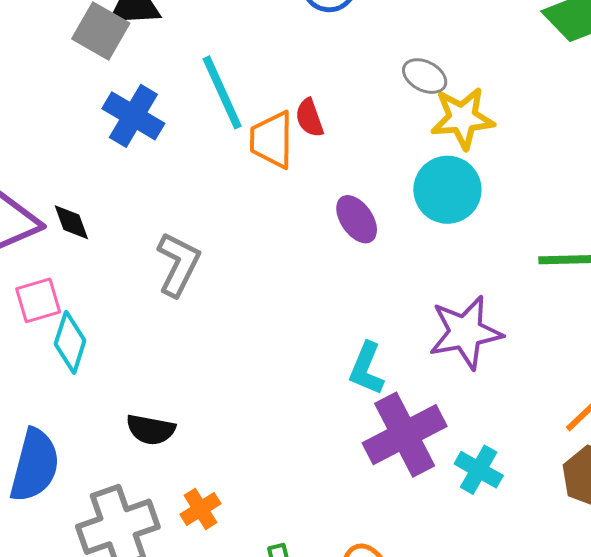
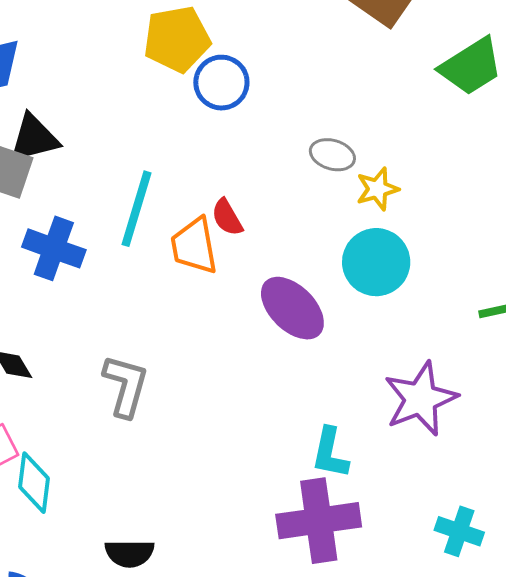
cyan line: (222, 92) -> (137, 209), turned 52
yellow star: (462, 118) -> (377, 189), size x0.7
purple ellipse: (357, 219) -> (292, 308), size x1.4
purple cross: (405, 435) -> (319, 521), moved, turned 30

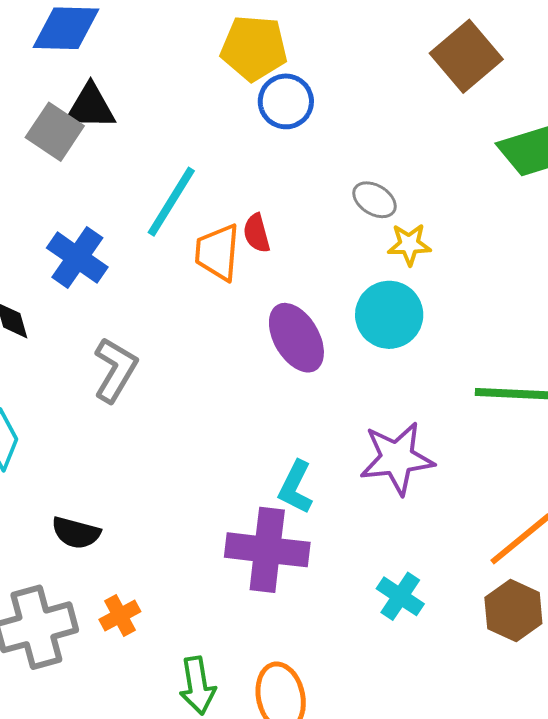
blue cross: (54, 248) -> (77, 258), moved

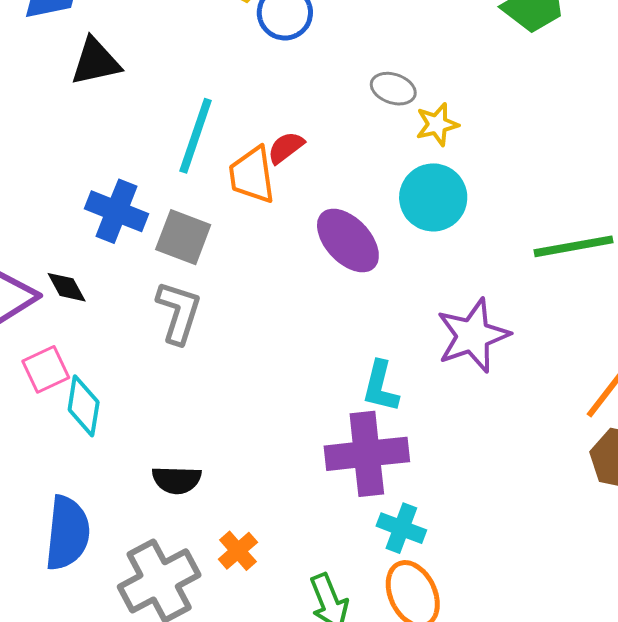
gray square: (55, 132) -> (183, 237), moved
red semicircle: (257, 233) -> (286, 148), turned 81
cyan cross: (400, 596) -> (401, 528), moved

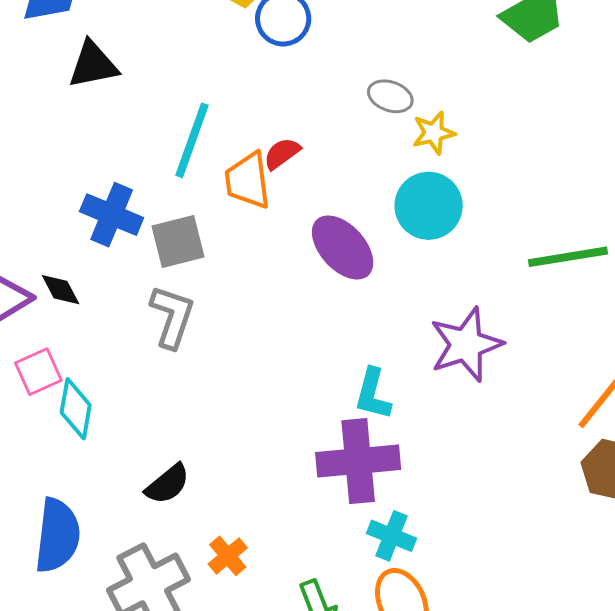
gray square: (183, 237) -> (178, 241), turned -36
black semicircle: (177, 480) -> (168, 484), turned -42

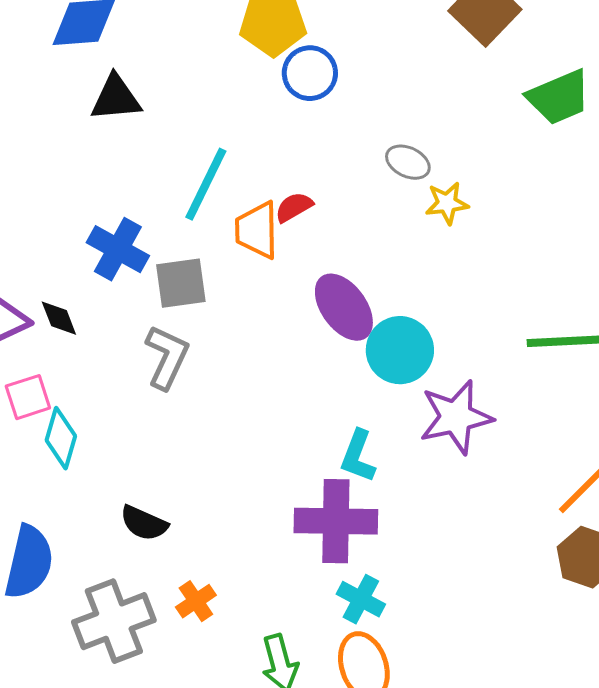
cyan circle: (429, 206) -> (400, 350), moved
black semicircle: (168, 484) -> (144, 523), turned 57

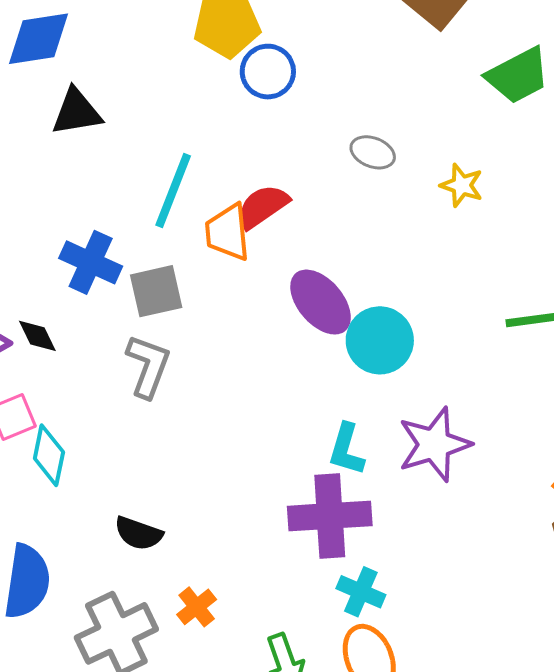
yellow star: (447, 203) -> (462, 185), moved, turned 30
red semicircle: (294, 207) -> (263, 206), size x1.4
purple star: (456, 417) -> (434, 444), moved

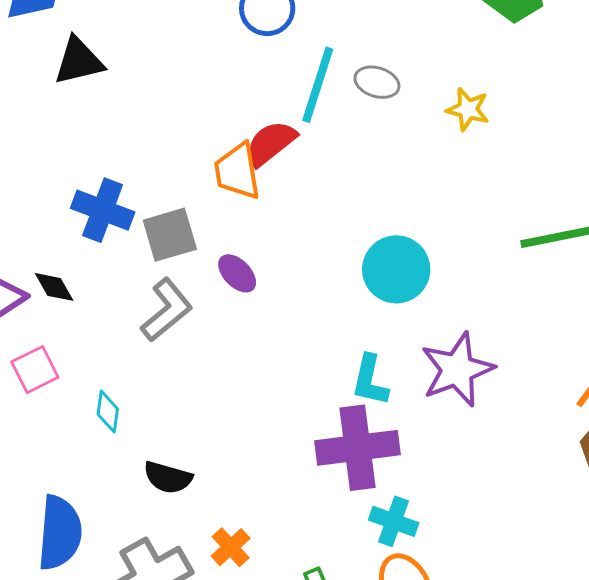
cyan line: (173, 190) -> (318, 85), moved
purple ellipse: (321, 302) -> (237, 273), moved, size x0.6
gray L-shape: (148, 366) -> (167, 310), turned 34
cyan diamond: (49, 455) -> (108, 412), moved, size x0.7

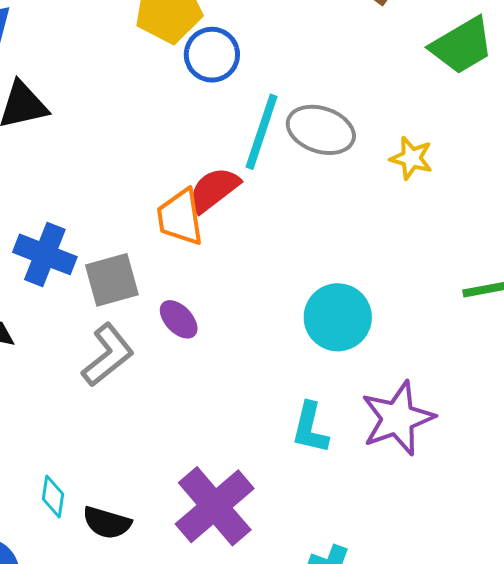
gray ellipse: (377, 82) -> (321, 130), size x1.5
cyan diamond: (108, 412) -> (53, 497), moved
purple cross: (358, 448) -> (215, 506), moved, turned -34

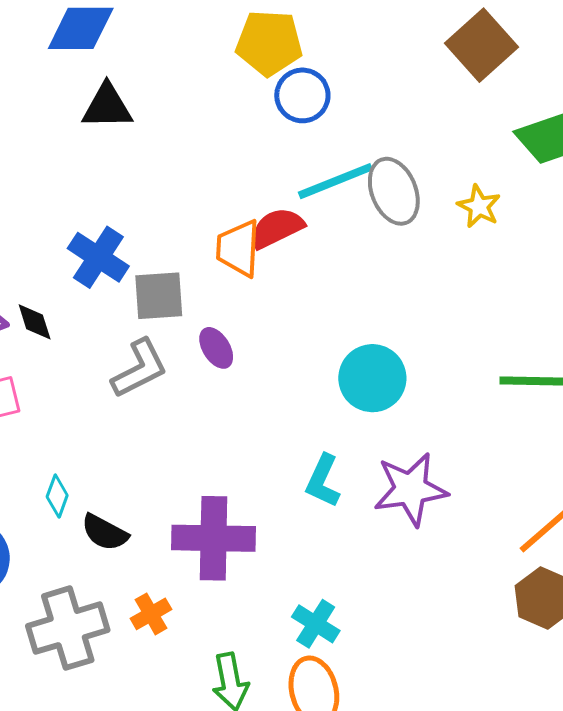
gray ellipse: (321, 130) -> (394, 191), turned 38
cyan line: (262, 132) -> (335, 181), turned 38
yellow star: (411, 158) -> (479, 206), moved
purple cross: (215, 506) -> (214, 538), turned 30

